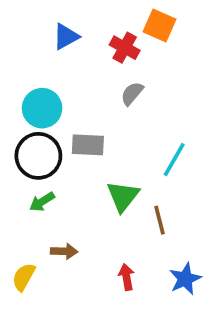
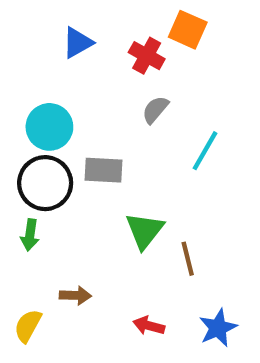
cyan line: (174, 160) -> (205, 151), moved
green arrow: (42, 202) -> (30, 235), moved, turned -50
red arrow: (126, 277) -> (149, 326), turned -65

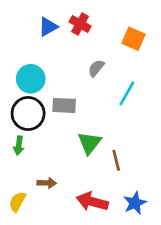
orange square: (188, 30) -> (134, 39), moved
red cross: (147, 56) -> (80, 24), moved
red arrow: (149, 326) -> (92, 202), size x1.6

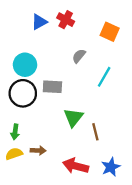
green arrow: (19, 146) -> (15, 132), moved
yellow semicircle: (17, 202) -> (14, 154), moved, turned 42

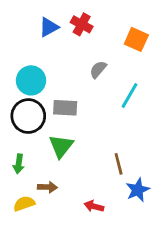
green triangle: (73, 118) -> (61, 146), moved
yellow semicircle: (14, 154) -> (24, 204), moved
red arrow: (76, 166) -> (94, 206), size x0.6
blue star: (111, 167) -> (138, 190), moved

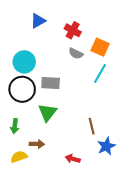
red cross: (82, 24) -> (73, 30), moved
orange square: (136, 39) -> (100, 47), moved
gray semicircle: (98, 70) -> (76, 53), turned -104

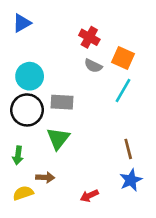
blue triangle: (38, 21) -> (22, 23), moved
brown line: (92, 126) -> (128, 149), moved
red arrow: (73, 159) -> (89, 196), turned -40

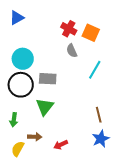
orange square: (123, 58) -> (91, 33), moved
gray semicircle: (93, 66) -> (72, 51), turned 40
yellow semicircle: (23, 193) -> (18, 149), turned -42
red arrow: (89, 196) -> (61, 145), moved

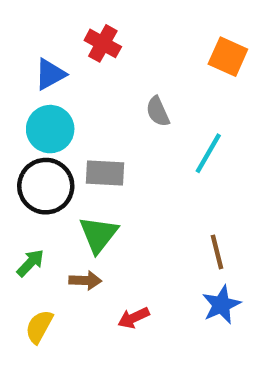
blue triangle: (17, 18) -> (50, 74), moved
red cross: (69, 29) -> (103, 43), moved
orange square: (91, 33) -> (228, 57), moved
green arrow: (14, 120) -> (30, 263), turned -144
brown arrow: (35, 137) -> (85, 281), moved

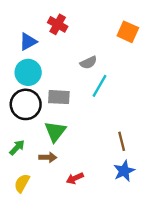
gray semicircle: (158, 111) -> (88, 63), turned -91
cyan line: (208, 153) -> (99, 86), moved

